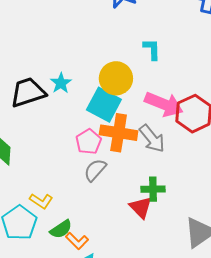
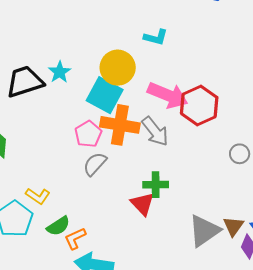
cyan L-shape: (152, 49) -> (156, 37), turned 105
orange L-shape: (77, 241) -> (75, 238), turned 110

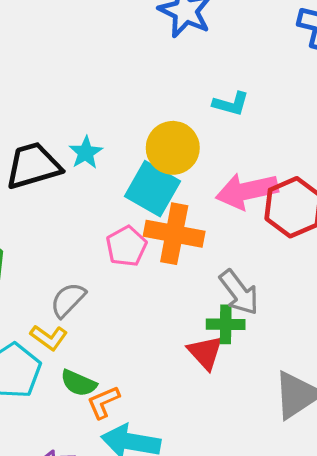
pink arrow: (168, 95) -> (247, 191), turned 144
gray arrow: (155, 131) -> (239, 292), moved
gray semicircle: (95, 164) -> (68, 300), moved
green semicircle: (58, 226) -> (79, 383), turned 55

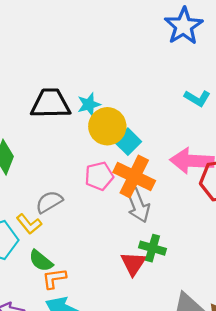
yellow circle: (173, 148) -> (107, 126), moved
cyan square: (152, 189) -> (128, 142), size x0.7
gray arrow: (239, 292) -> (138, 205), moved

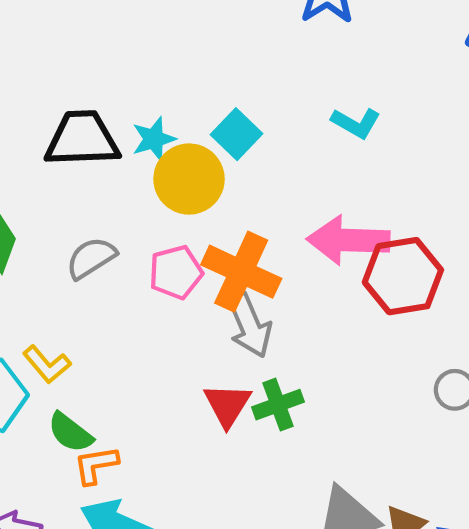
cyan square: (128, 142) -> (237, 134), moved
gray semicircle: (49, 202) -> (91, 258), moved
green cross: (152, 248) -> (278, 405), turned -35
red triangle: (133, 264) -> (227, 405), moved

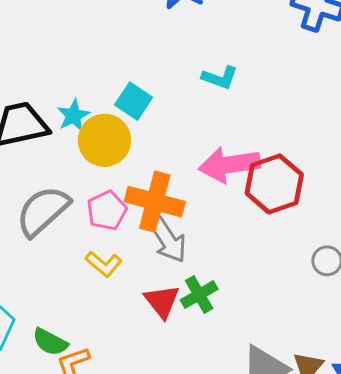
gray semicircle: (91, 258) -> (43, 211), size x1.5
yellow L-shape: (47, 364) -> (104, 264), moved

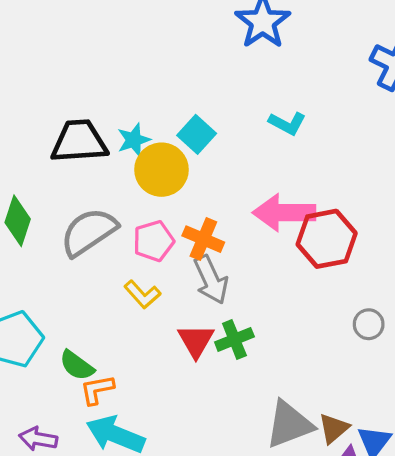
orange cross: (155, 202) -> (203, 239), size x0.7

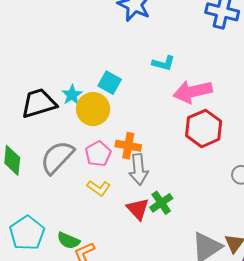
pink arrow: (284, 213) -> (193, 92), moved
gray arrow: (211, 280) -> (139, 170), turned 32

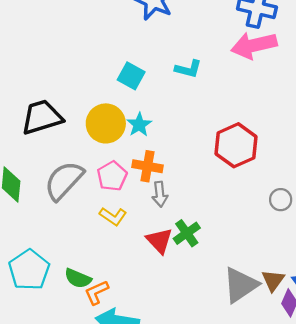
cyan square: (110, 83) -> (131, 76), moved
pink arrow: (193, 92) -> (254, 45), moved
cyan star: (72, 95) -> (139, 125), moved
gray arrow: (139, 170) -> (160, 194), size x0.7

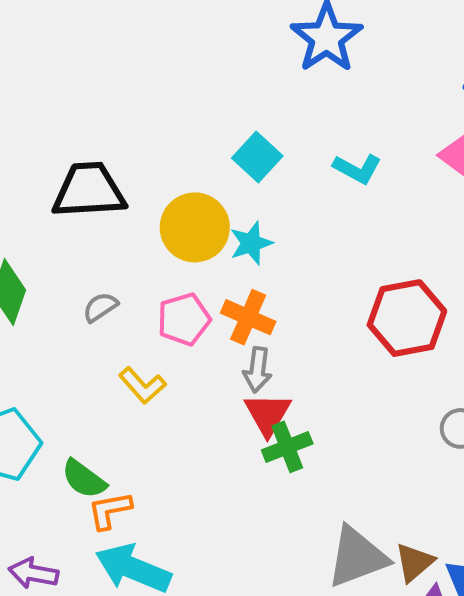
gray semicircle: (64, 181) -> (100, 307), size x0.5
yellow L-shape: (113, 216) -> (142, 385), moved
red triangle: (159, 241) -> (268, 414), moved

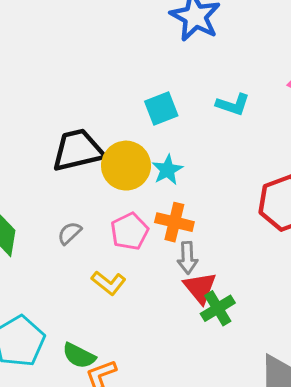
cyan square: (257, 157) -> (161, 109), turned 36
black trapezoid: (89, 190) -> (78, 150), moved

